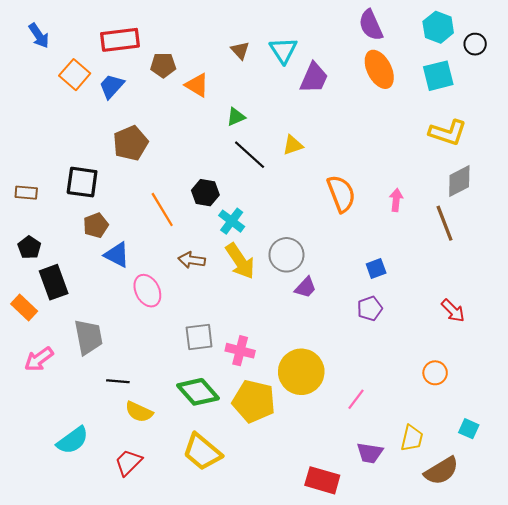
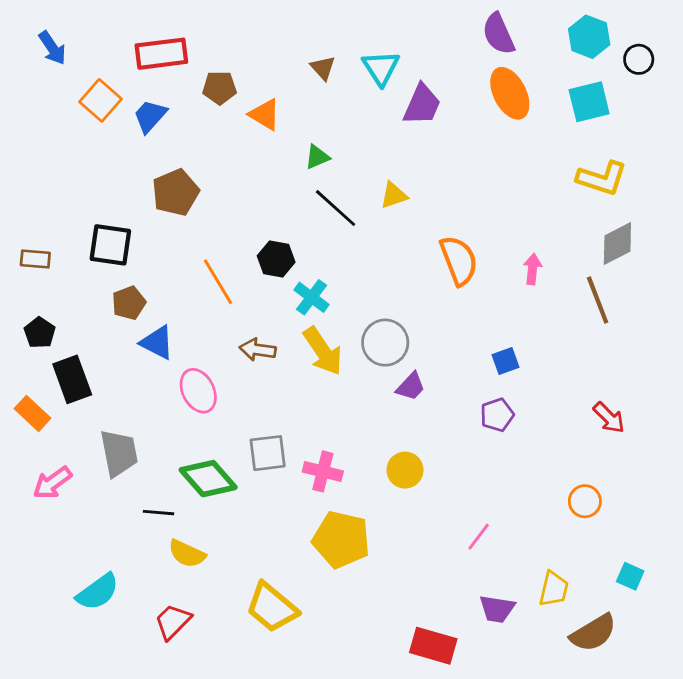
yellow circle: (301, 372) -> (405, 470), moved, size x0.6
green diamond: (198, 392) -> (208, 479), moved

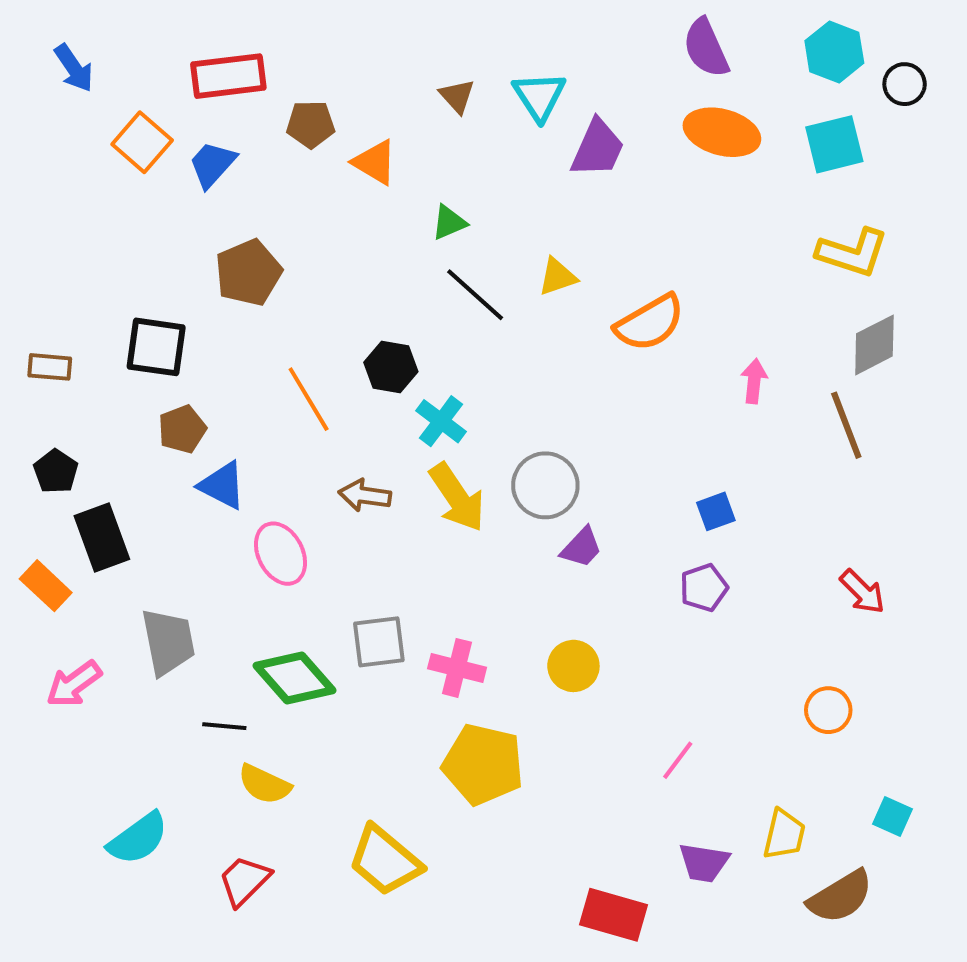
orange ellipse: (510, 93) -> (722, 132), turned -48
orange semicircle: (459, 260) -> (650, 323), moved, turned 81

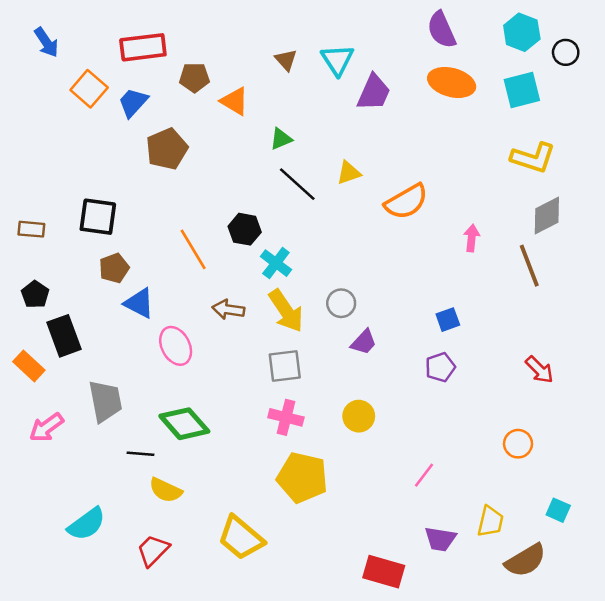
brown pentagon: (248, 273) -> (167, 149), moved
gray circle: (545, 485) -> (341, 303), size x0.7
gray square: (379, 642) -> (285, 366), moved

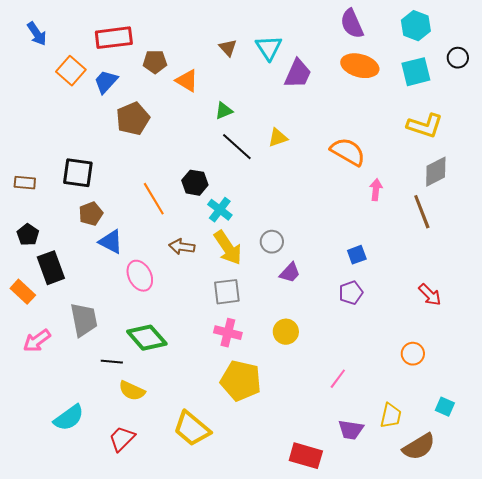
black circle: (566, 52) -> (458, 58), moved
orange semicircle: (406, 202) -> (348, 152), moved, turned -120

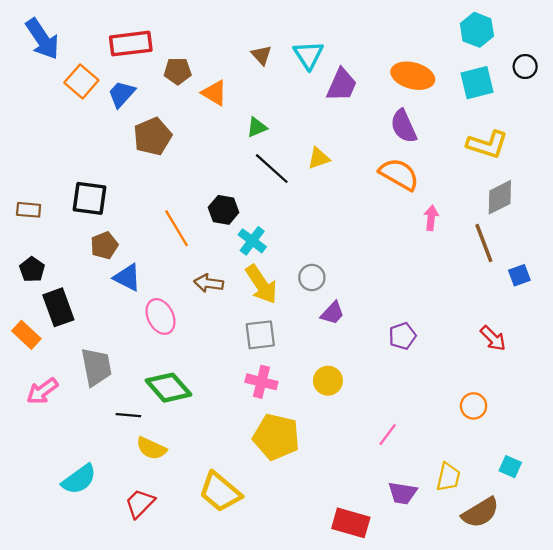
purple semicircle: (352, 24) -> (404, 126), moved
blue arrow: (37, 34) -> (42, 39), size x1.5
blue square: (357, 255) -> (519, 275), moved

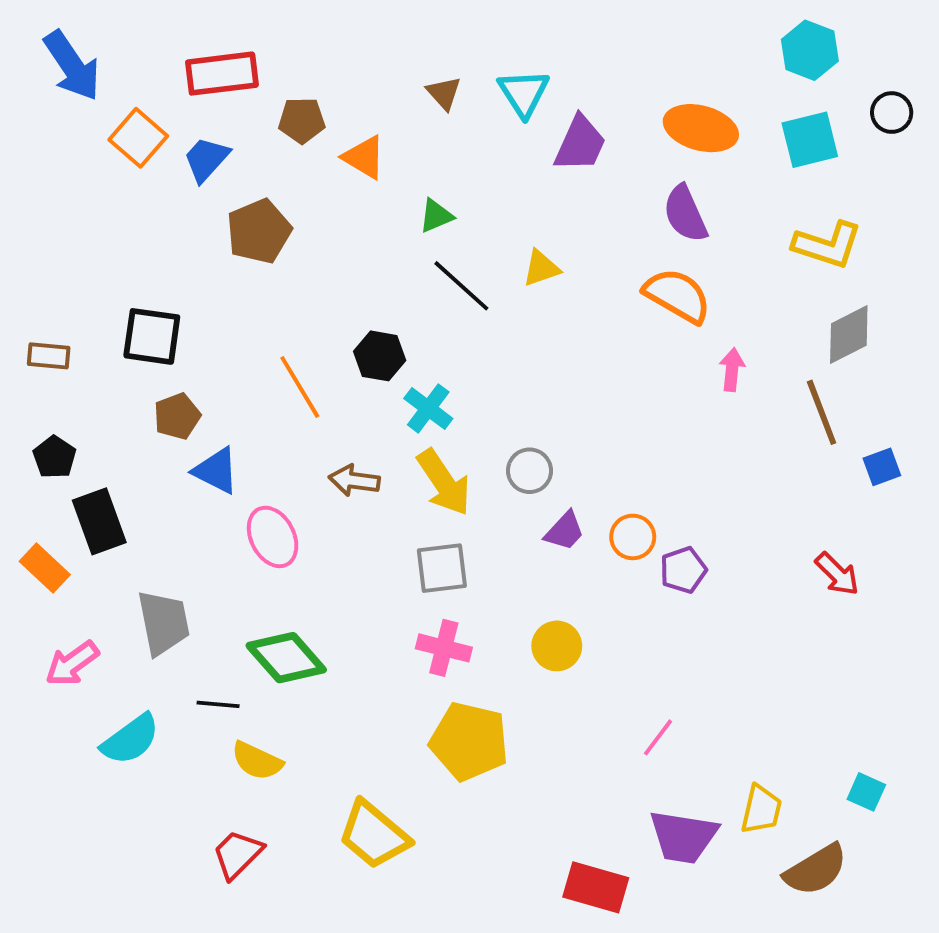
orange circle: (474, 406) -> (633, 537), moved
cyan semicircle: (79, 479) -> (130, 739), moved
purple trapezoid: (402, 493) -> (683, 837), size x1.4

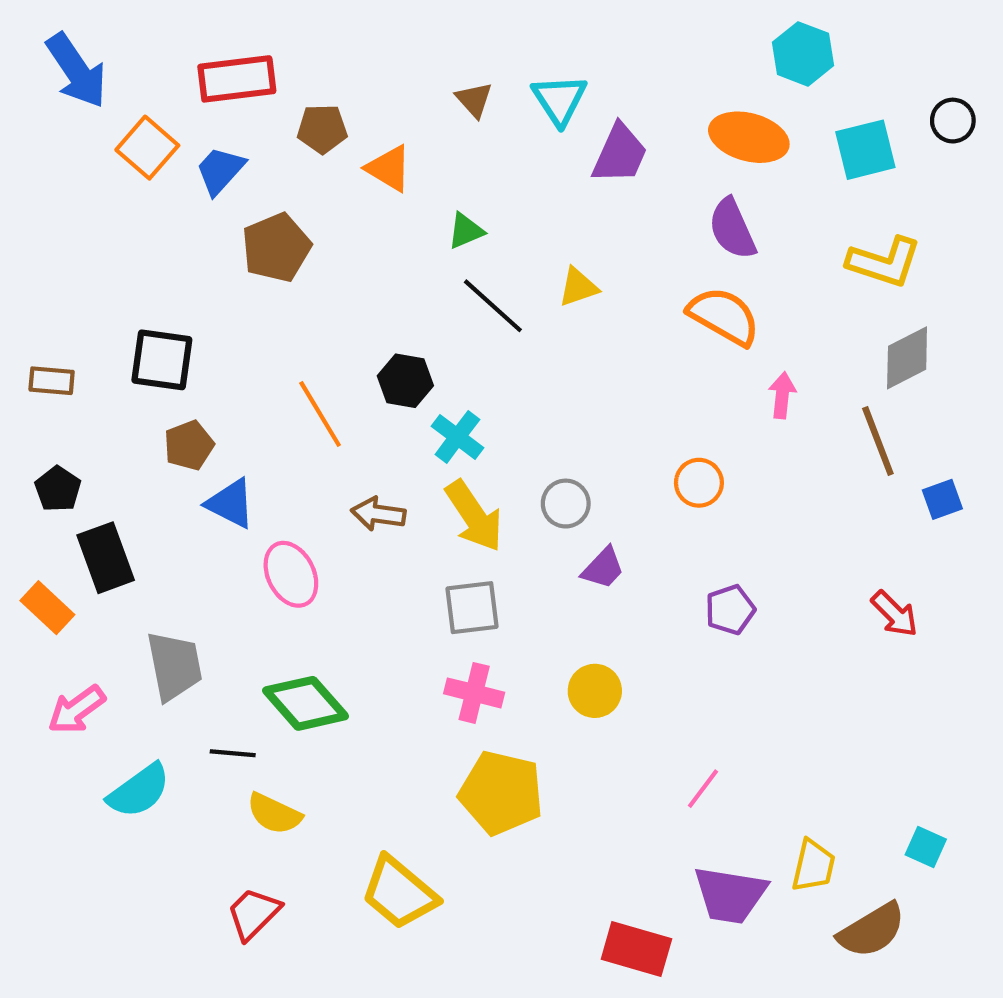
cyan hexagon: (810, 50) -> (803, 54), moved
orange circle: (633, 537) -> (699, 483), moved

